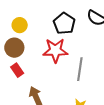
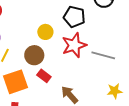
yellow circle: (20, 25) -> (45, 32), moved
gray line: (80, 69) -> (103, 55), turned -65

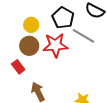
brown circle: (34, 55) -> (29, 46), moved
gray line: (103, 55) -> (83, 36), moved

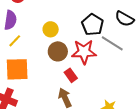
yellow circle: (31, 25) -> (51, 29), moved
red rectangle: (18, 67) -> (71, 75), moved

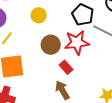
yellow circle: (51, 29) -> (39, 15), moved

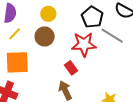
brown circle: (51, 45) -> (45, 36), moved

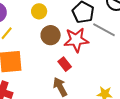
brown circle: (45, 36) -> (51, 35), moved

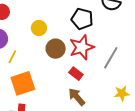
gray line: (104, 30) -> (111, 58), moved, turned -75

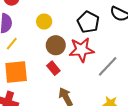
red rectangle: (76, 74) -> (53, 68), moved

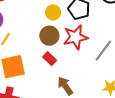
yellow circle: (44, 22) -> (53, 12), moved

